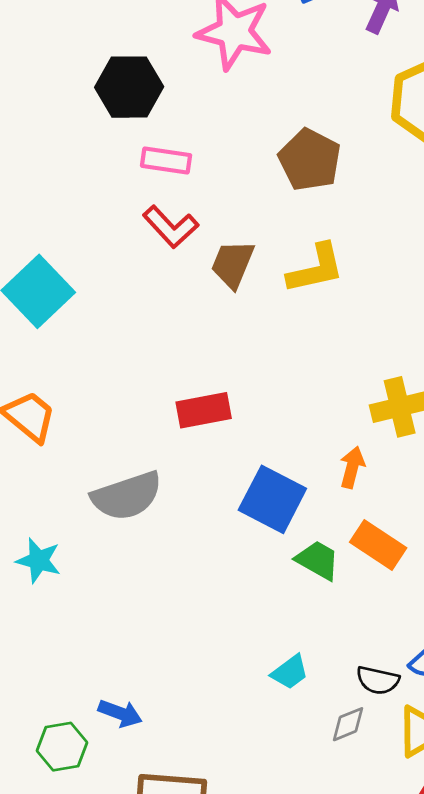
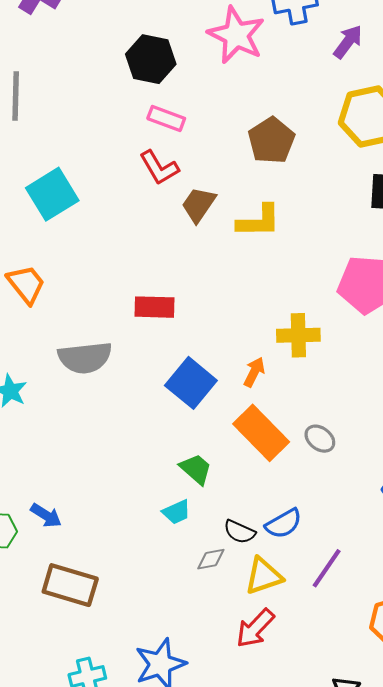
orange rectangle: (378, 545) -> (261, 433), size x1.4
green trapezoid: (318, 560) -> (196, 469), moved

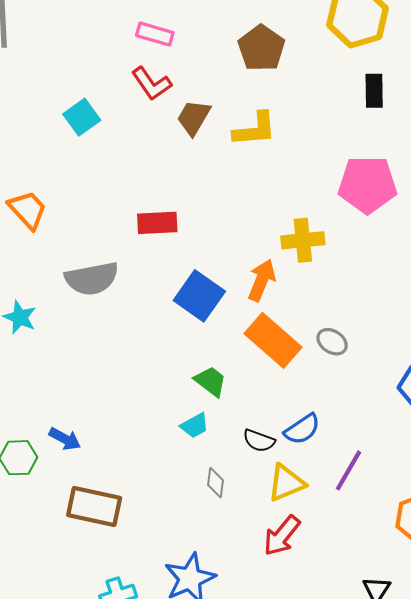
cyan square: (52, 194) -> (82, 117), moved, size x0.7
orange arrow: (254, 372) -> (262, 280), size x1.4
gray diamond: (211, 559) -> (216, 483), moved, turned -68

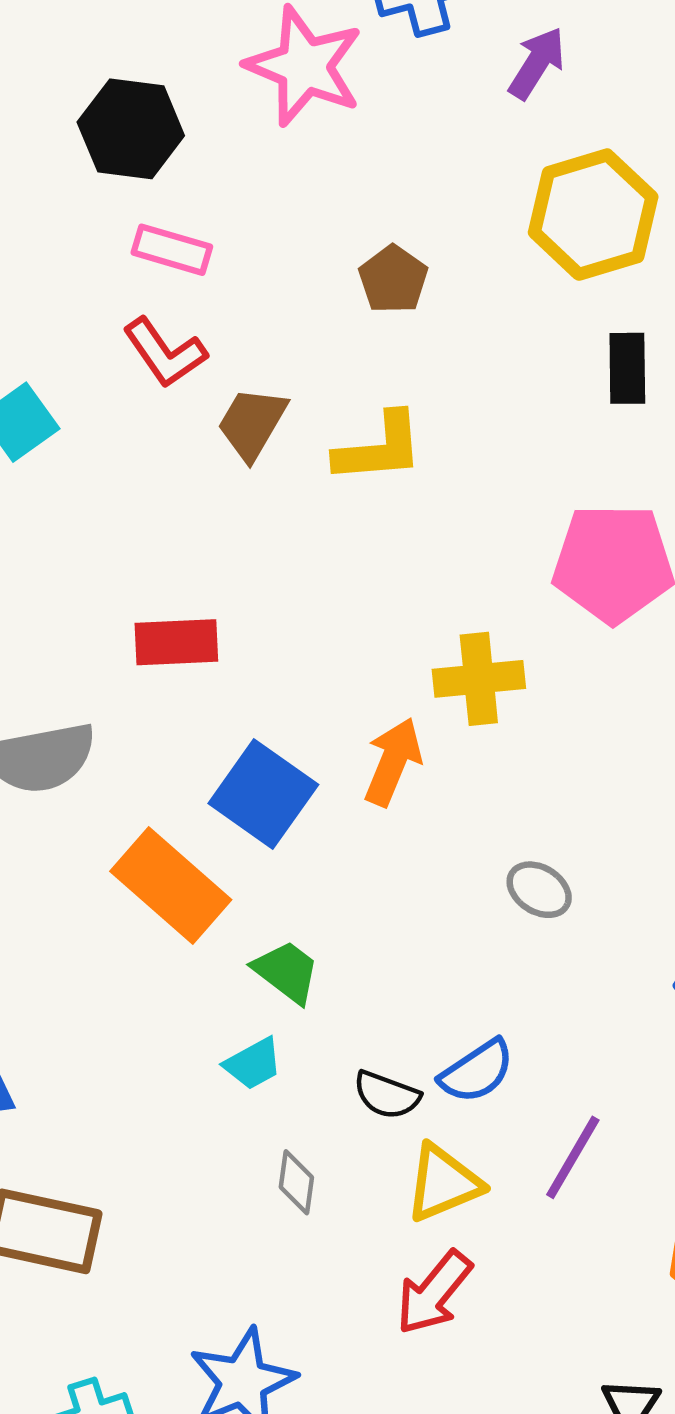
brown pentagon: (261, 48) -> (393, 279), size x0.7
orange rectangle: (273, 340) -> (171, 886), moved

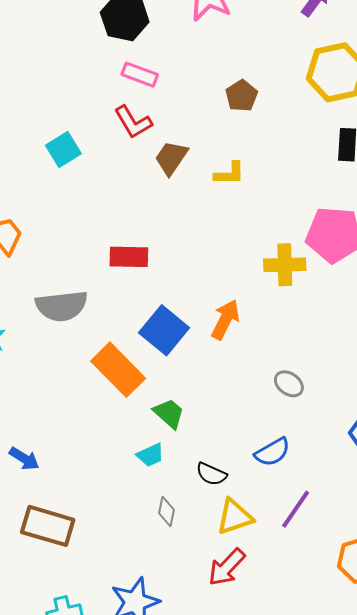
yellow L-shape: (379, 448) -> (229, 174), size x0.7
yellow cross: (479, 679) -> (285, 265), moved
blue semicircle: (477, 1071) -> (272, 452), moved

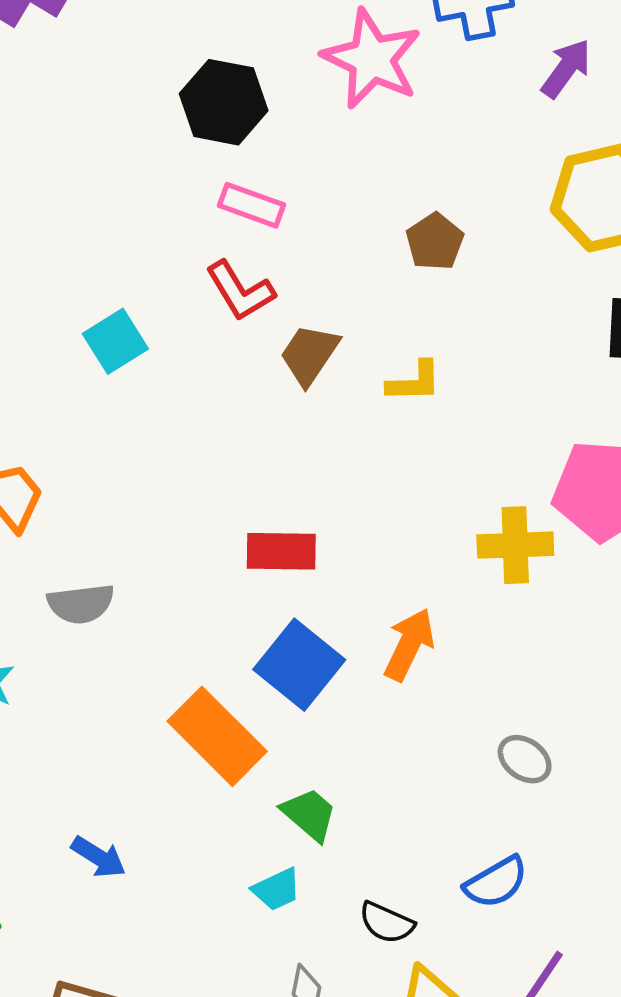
red rectangle: (129, 257) -> (281, 551), moved
gray semicircle: (62, 306) -> (81, 604), moved, size x0.7
blue arrow: (24, 459) -> (99, 857), moved

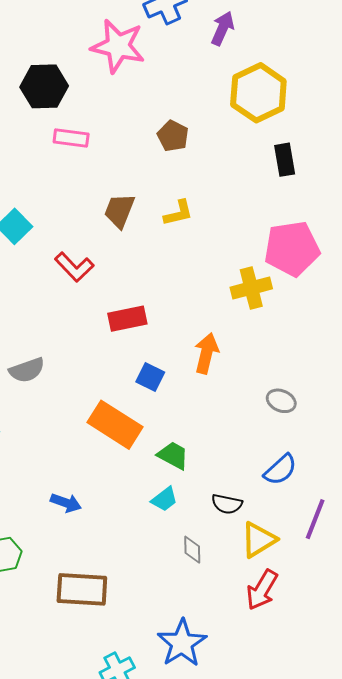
red L-shape: (240, 291) -> (74, 267), moved
blue square: (299, 665) -> (150, 377), size x0.6

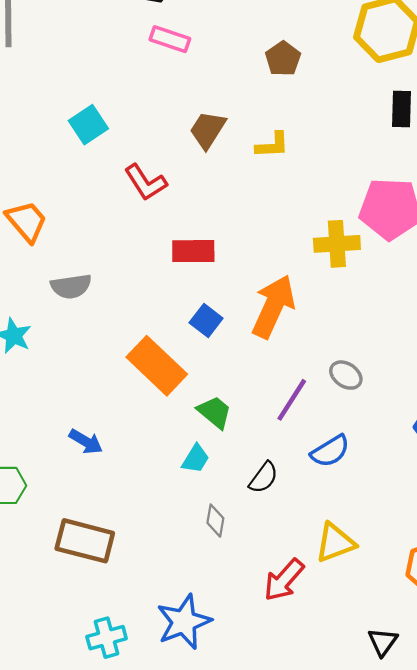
orange arrow: (206, 353) -> (273, 306), size x1.4
cyan trapezoid: (164, 499) -> (196, 459), turned -32
black semicircle: (227, 504) -> (264, 478), turned -76
purple line: (315, 519) -> (292, 400), moved
yellow triangle: (259, 540) -> (335, 543), moved

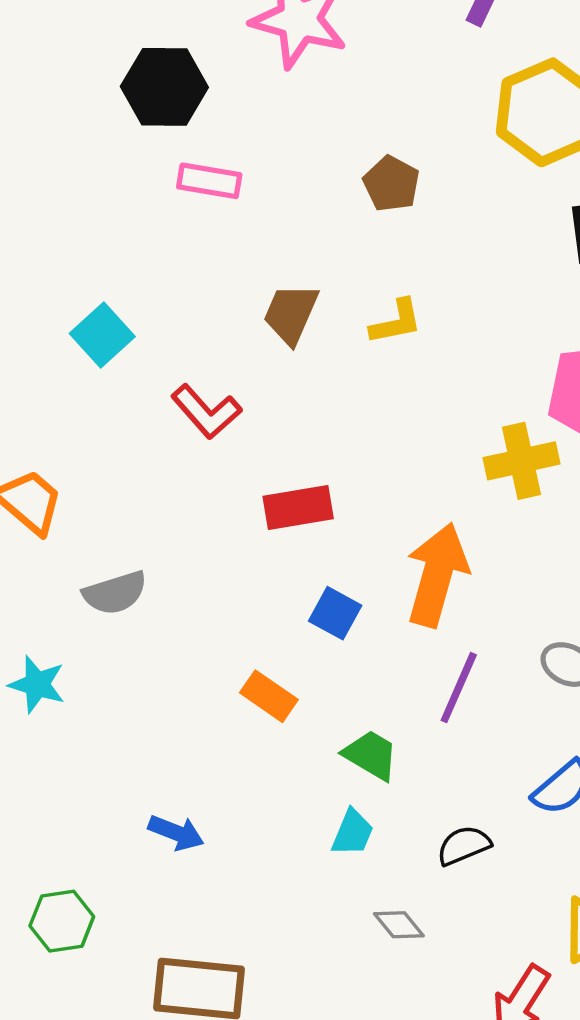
orange rectangle: (157, 366) -> (269, 696), size x0.6
purple line: (292, 400) -> (459, 688), moved
black semicircle: (264, 478) -> (464, 845), turned -140
gray diamond: (215, 521) -> (399, 925), turned -40

